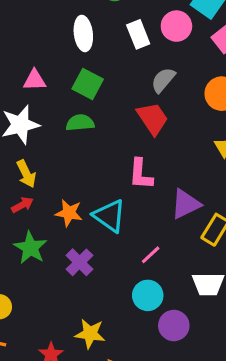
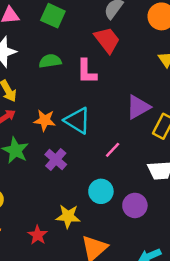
green semicircle: (80, 123) -> (50, 61), moved
pink L-shape: (141, 174) -> (87, 71), moved
cyan circle: (148, 295) -> (101, 191), moved

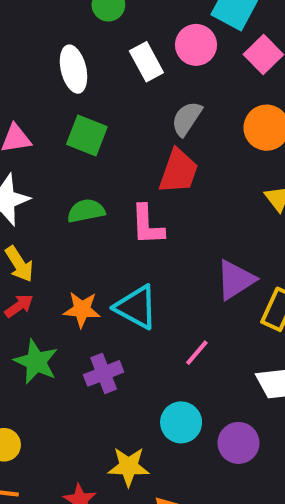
red trapezoid: (107, 40) -> (178, 171), turned 60
purple cross: (56, 159) -> (104, 373), turned 30

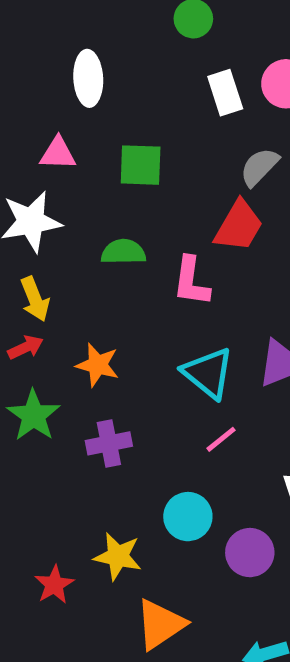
white ellipse: (74, 69) -> (88, 78), moved
green square: (87, 135) -> (141, 165), turned -30
cyan triangle: (136, 307) -> (208, 373), moved

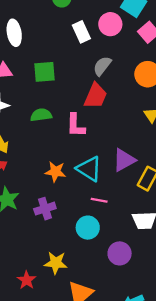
orange star: (98, 365) -> (55, 172), moved
pink line: (221, 439) -> (99, 200), turned 56
cyan circle: (188, 517) -> (88, 228), moved

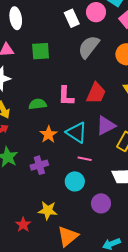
gray semicircle: (102, 66) -> (89, 47), size x1.4
red trapezoid: (96, 96) -> (96, 93), moved
green semicircle: (41, 115) -> (38, 104), moved
orange star: (55, 172) -> (48, 134), turned 30

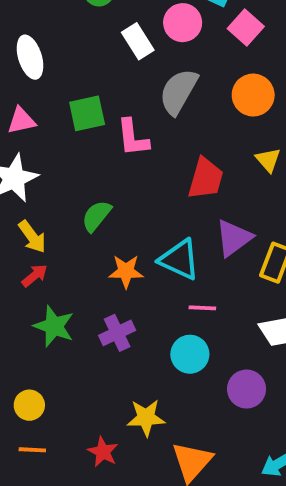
pink L-shape: (66, 96) -> (133, 138), moved
green semicircle: (38, 104) -> (96, 216), turned -36
orange star: (48, 134) -> (126, 271), turned -30

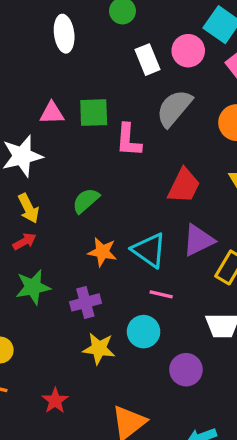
white ellipse: (30, 57) -> (64, 34), moved
pink triangle: (21, 121) -> (52, 113), moved
green star: (54, 326) -> (33, 287), turned 30
yellow star: (146, 418) -> (99, 349), moved

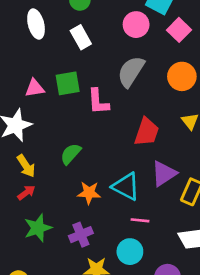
white rectangle: (148, 60) -> (81, 37), moved

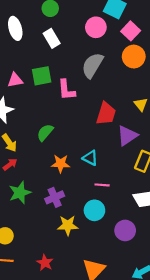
orange circle: (182, 76) -> (134, 57), moved
purple triangle: (164, 173) -> (127, 136), moved
cyan triangle: (126, 186) -> (90, 158), size x0.7

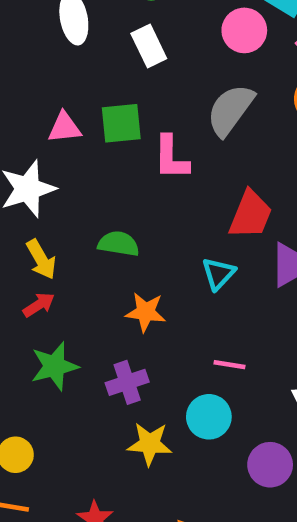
green semicircle: (45, 133) -> (119, 244), turned 54
cyan triangle: (90, 158) -> (218, 274), moved, turned 42

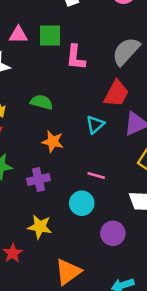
gray semicircle: (230, 110) -> (126, 51), moved
yellow star: (150, 444) -> (40, 227), moved

